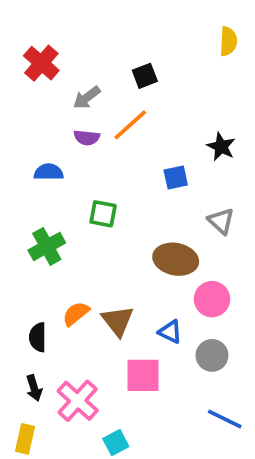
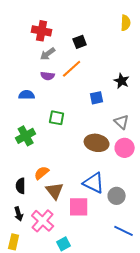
red cross: (41, 63) -> (42, 31), moved, turned -30
pink circle: (212, 299) -> (125, 148), moved
brown triangle: (118, 321) -> (55, 191), moved
blue triangle: (170, 332) -> (94, 183), size x1.6

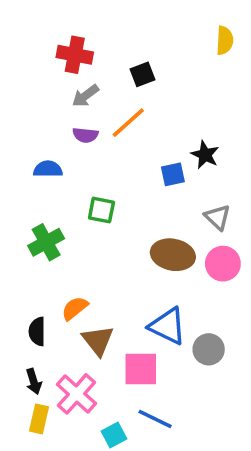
black star: (122, 81) -> (205, 155), moved
blue line: (124, 231) -> (155, 419), moved
yellow rectangle: (14, 242) -> (39, 419), moved

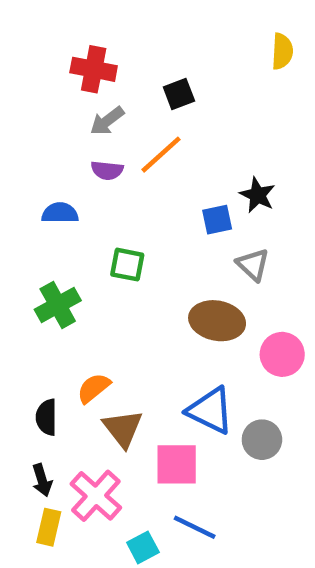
gray triangle: (218, 217) -> (253, 265), moved
pink circle: (223, 264) -> (282, 354), moved

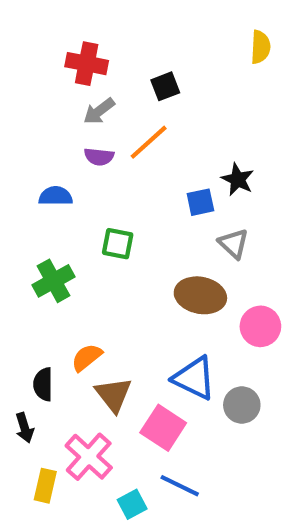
pink square: (177, 464) -> (163, 428), turned 33
black arrow: (42, 480) -> (25, 428), moved

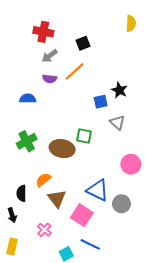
green square: (118, 244) -> (84, 136), moved
brown ellipse: (200, 295) -> (62, 149), moved
pink cross: (89, 457) -> (44, 230), size x0.6
yellow rectangle: (45, 486) -> (12, 246), moved

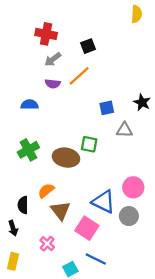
yellow semicircle: (131, 23) -> (137, 14), moved
black star: (119, 90) -> (142, 102), moved
gray triangle: (117, 122) -> (124, 130), turned -42
pink circle: (131, 164) -> (133, 187), moved

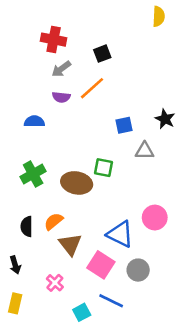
black semicircle: (23, 205) -> (27, 226), moved
gray circle: (129, 216) -> (138, 270), moved

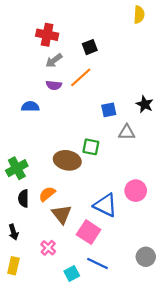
green cross: (33, 174) -> (17, 168), moved
gray circle: (138, 270) -> (146, 257), moved

